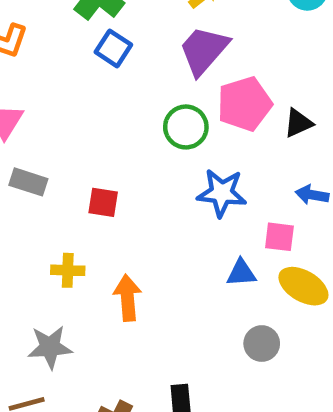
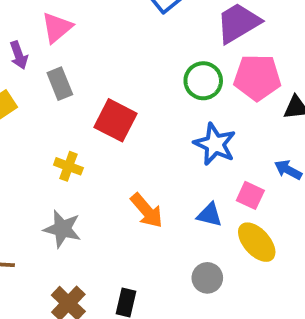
gray rectangle: (28, 182) -> (60, 84), turned 32
red square: (103, 202) -> (116, 120), size x1.5
orange arrow: (128, 298) -> (147, 211), moved, turned 126
gray star: (50, 347) -> (62, 229), moved

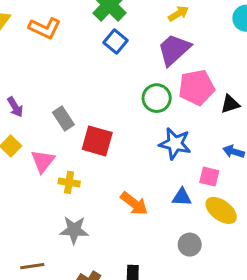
pink triangle: (57, 28) -> (43, 161), moved
gray rectangle: (60, 84) -> (63, 118), moved

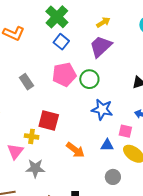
pink pentagon: (197, 87) -> (64, 75), moved
gray rectangle: (63, 118) -> (26, 82), moved
red square: (97, 141) -> (49, 120), moved
pink triangle: (43, 161) -> (15, 151), moved

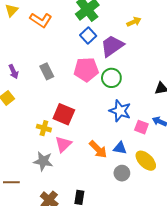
purple trapezoid: (101, 46) -> (112, 46), moved
pink square: (125, 131) -> (141, 127), moved
orange arrow: (75, 150) -> (98, 149), moved
pink triangle: (15, 151) -> (63, 144), moved
gray circle: (113, 177) -> (122, 173), moved

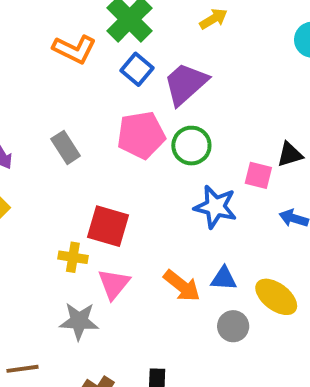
orange L-shape: (41, 20) -> (74, 49), moved
yellow arrow: (134, 22) -> (213, 19), moved
pink square: (141, 127) -> (258, 175), moved

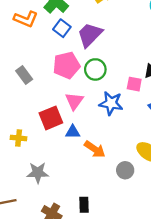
red square: (108, 226) -> (51, 118), turned -35
yellow cross: (73, 257) -> (19, 138), moved
blue triangle: (224, 279) -> (73, 132), moved
pink triangle: (114, 284) -> (74, 101), moved

